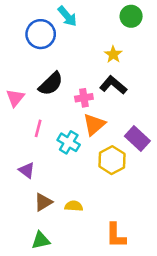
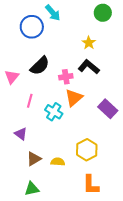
yellow hexagon: (112, 160) -> (87, 150), moved

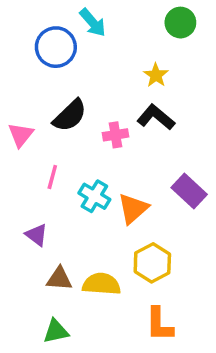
orange triangle: (74, 98) -> (133, 209), moved
brown triangle: (34, 159) -> (59, 279), turned 35
yellow semicircle: (58, 162) -> (101, 284), size x1.5

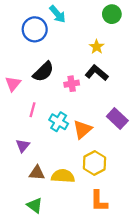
purple triangle: (37, 235) -> (23, 146), turned 32
green triangle: (56, 331) -> (35, 205), turned 49

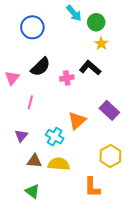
cyan arrow: (58, 14) -> (74, 13), moved
green circle: (112, 14) -> (96, 22), moved
yellow star: (97, 47) -> (101, 44), moved
cyan cross: (59, 122) -> (55, 137), moved
yellow hexagon: (94, 163) -> (110, 156), moved

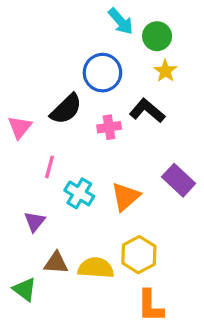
blue circle: (32, 27) -> (102, 73), moved
cyan cross: (55, 137) -> (79, 193), moved
yellow hexagon: (110, 156) -> (139, 255), moved
green triangle: (32, 191) -> (25, 289), moved

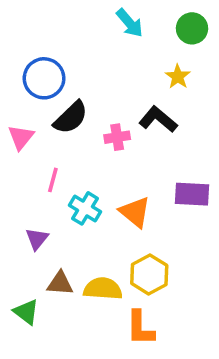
green circle: (157, 36) -> (192, 28), moved
blue circle: (102, 73) -> (44, 78), moved
purple rectangle: (179, 180) -> (192, 194), turned -40
orange triangle: (126, 197) -> (135, 212), turned -40
orange L-shape: (150, 306) -> (140, 328), moved

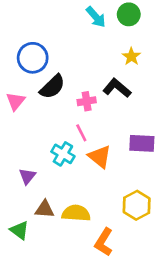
green circle: (192, 28) -> (129, 14), moved
pink line: (53, 180) -> (81, 133), moved, turned -42
yellow hexagon: (149, 274) -> (137, 205), moved
orange L-shape: (140, 328) -> (104, 242), turned 32

